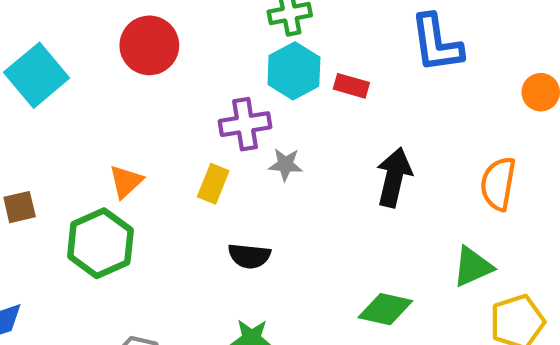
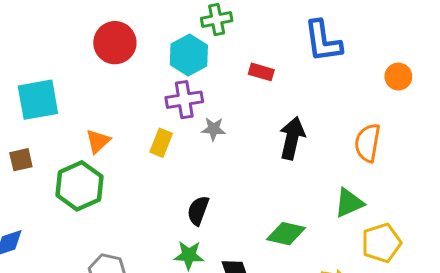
cyan hexagon: (294, 71) -> (189, 55), moved
cyan square: (37, 75) -> (38, 100), moved, turned 30
black semicircle: (249, 256) -> (198, 211), moved, turned 104

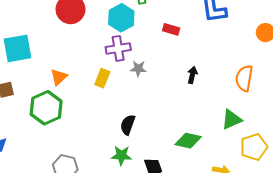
black arrow: (292, 138) -> (192, 75), size x0.6

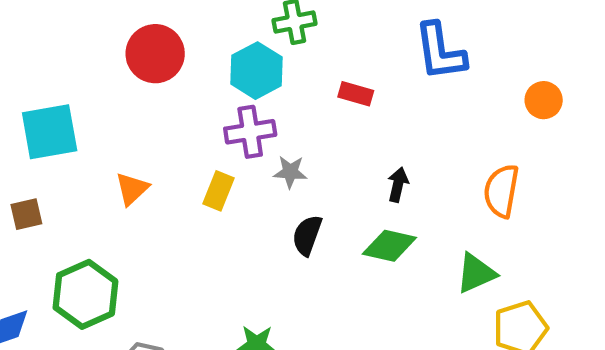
green hexagon: (46, 108) -> (85, 294), moved
black semicircle: (128, 125) -> (307, 235), moved
green diamond: (188, 141) -> (389, 246), moved

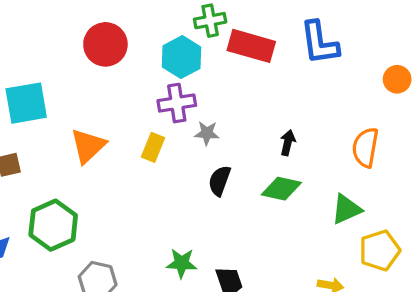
red rectangle: (356, 94) -> (251, 46), moved, size x1.8
orange triangle: (132, 189) -> (88, 146), size x1.4

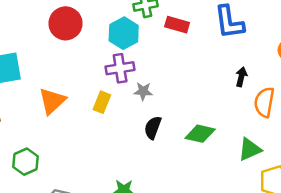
red rectangle: (251, 46) -> (177, 25), size x0.7
black arrow: (288, 143) -> (241, 77), moved
green hexagon: (53, 225) -> (26, 162), size x0.7

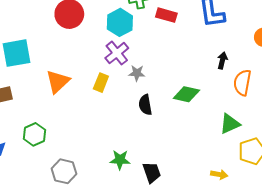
purple cross: (120, 68) -> (117, 53), turned -30
black semicircle: (153, 128) -> (145, 105), turned -30
green diamond: (200, 134) -> (186, 94), moved

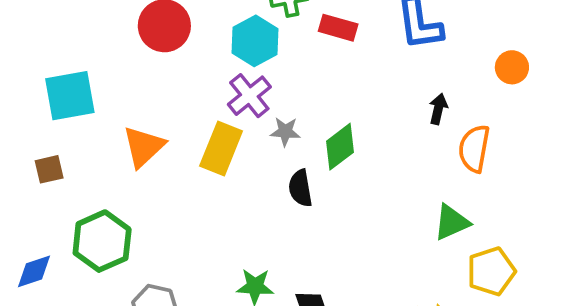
yellow rectangle: (101, 83) -> (221, 149), size x1.5
green diamond: (186, 94) -> (340, 147), moved, turned -50
green hexagon: (34, 134) -> (102, 241), size x1.4

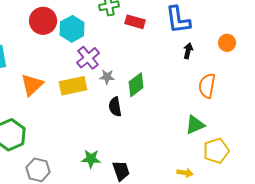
cyan hexagon: (255, 41) -> (72, 29), moved
black arrow: (438, 109) -> (188, 51), moved
yellow rectangle: (221, 149) -> (73, 86), turned 56

